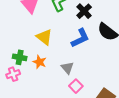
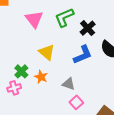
green cross: (20, 57) -> (21, 71), turned 32
gray triangle: (67, 68) -> (69, 84), turned -32

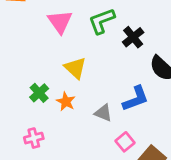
blue L-shape: (83, 55) -> (136, 99), moved
pink cross: (14, 88) -> (34, 138), moved
pink square: (76, 102) -> (125, 142), moved

